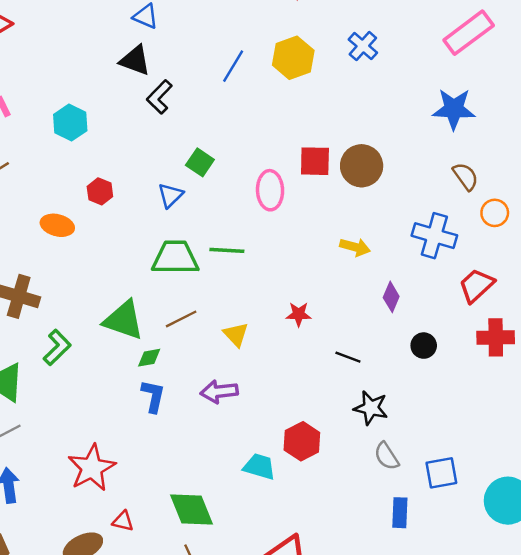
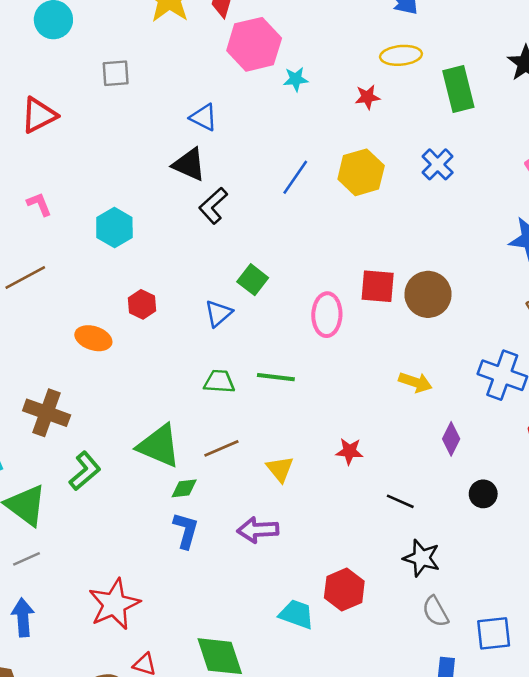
green trapezoid: (175, 258) -> (219, 381), size x0.6

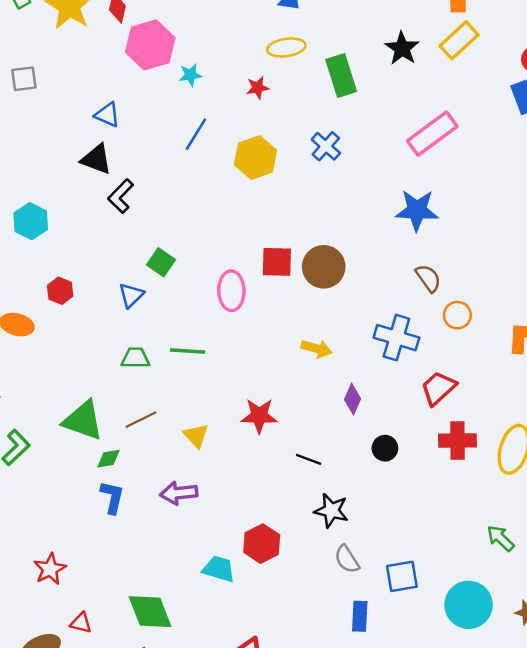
blue line: (295, 177) -> (196, 134), moved
red star: (349, 451) -> (259, 416), size x1.4
red star: (114, 604) -> (50, 569), size x0.7

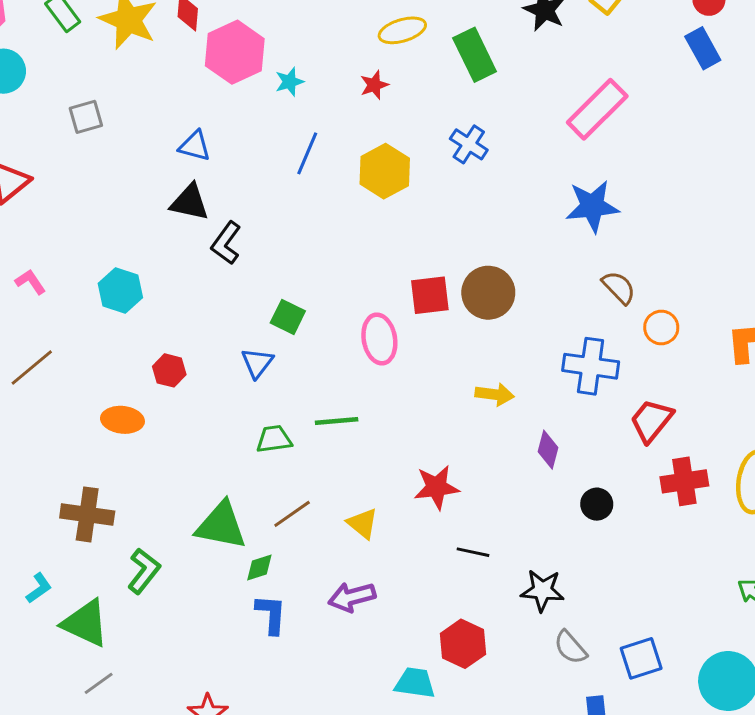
black line: (309, 459) -> (473, 552), moved

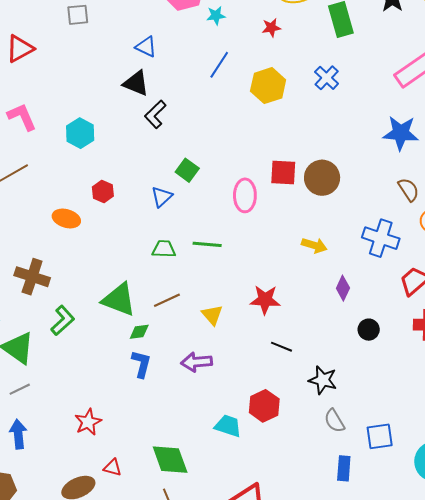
pink L-shape: (30, 282) -> (22, 117), size x1.5

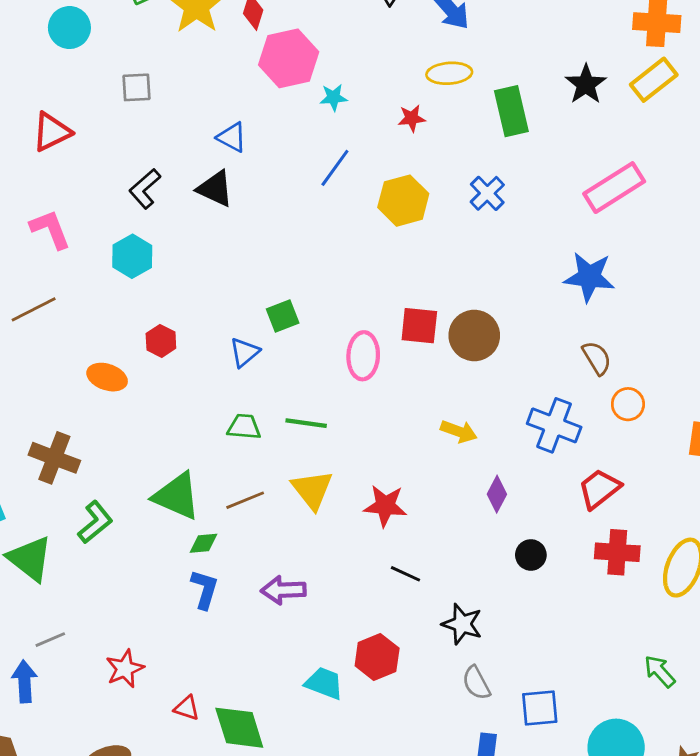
black L-shape: (155, 114) -> (145, 189), moved
green square: (187, 170) -> (283, 316), turned 30
yellow triangle: (212, 315) -> (312, 490), moved, size x1.4
gray line: (20, 389) -> (50, 640), moved
red triangle: (113, 467) -> (187, 708), moved

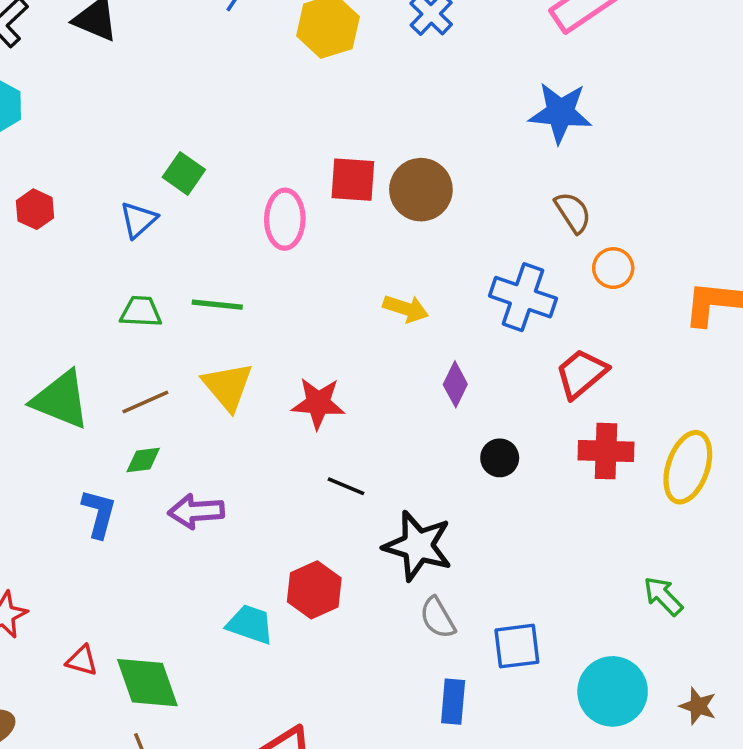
green square: (283, 316) -> (184, 173), turned -32
green diamond: (204, 543) -> (143, 460), moved
black star: (462, 624) -> (418, 546), size x1.4

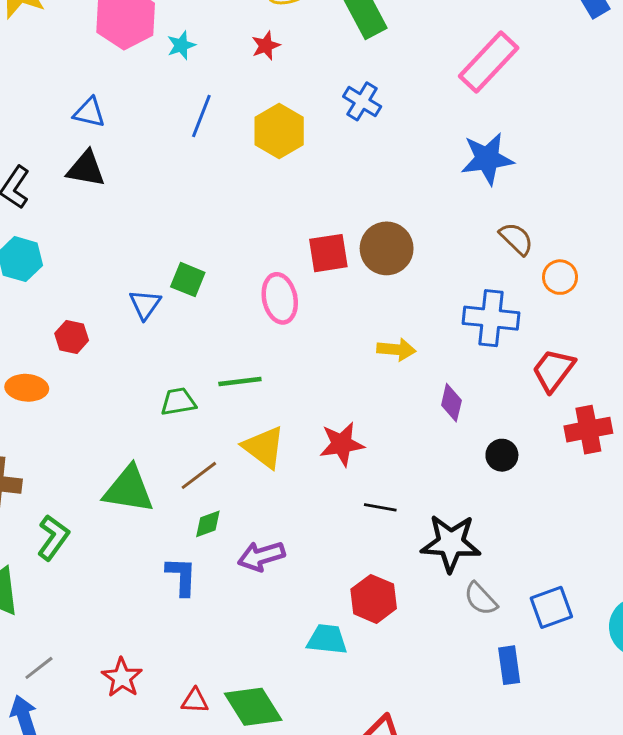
blue triangle: (138, 220) -> (145, 304), moved

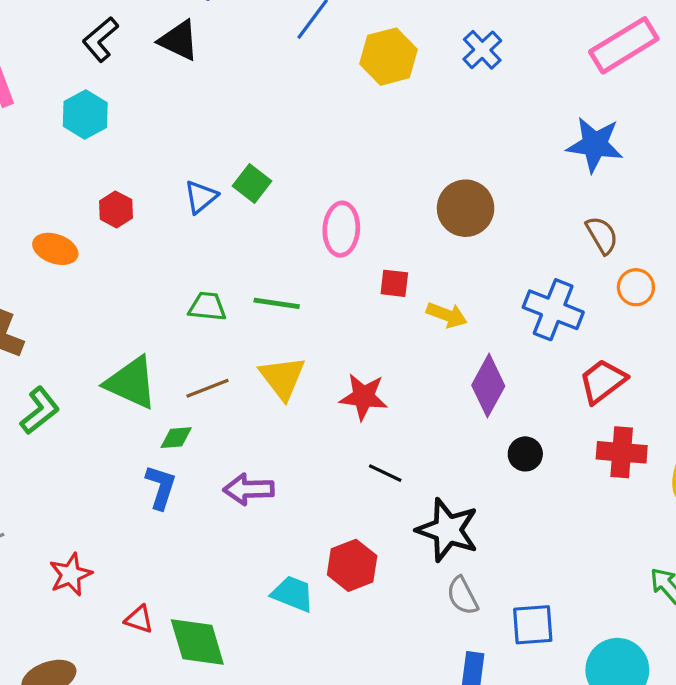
red square: (328, 253) -> (394, 283), moved, size x0.7
purple diamond: (451, 403) -> (488, 386), size x1.5
green diamond: (208, 524) -> (176, 438), moved

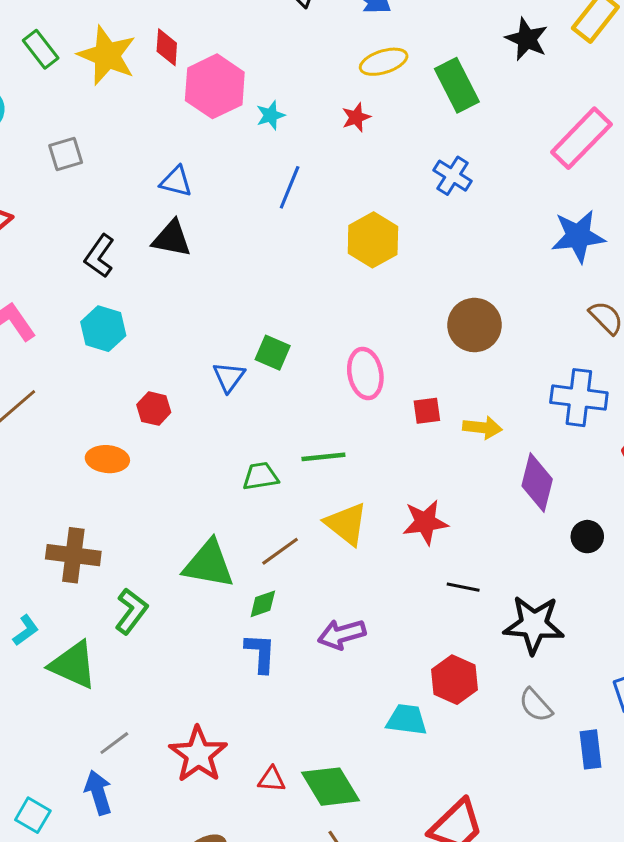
yellow hexagon: (389, 57) -> (373, 240), moved
red star: (70, 574) -> (198, 754), size x1.4
gray semicircle: (462, 596) -> (536, 705), moved

